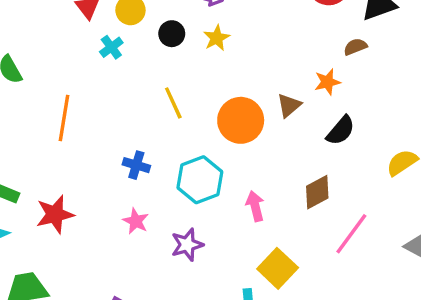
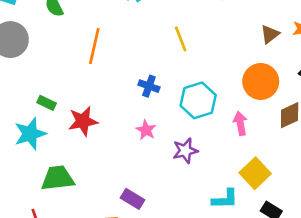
brown triangle: (289, 105) -> (270, 34), moved
orange circle: (241, 120) -> (261, 81), moved

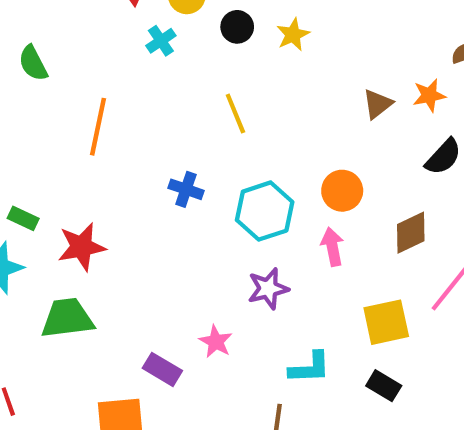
orange circle: (261, 81) -> (342, 191), moved, size x0.7
pink star: (146, 130) -> (216, 342), moved
purple star: (185, 151) -> (268, 289), moved
yellow square: (255, 173) -> (386, 322), moved, turned 32
green trapezoid: (58, 178) -> (67, 318), moved

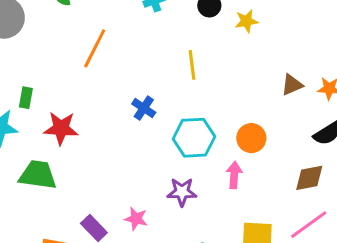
green rectangle: (23, 218) -> (26, 98), turned 60
brown diamond: (411, 233) -> (309, 178), moved
pink star: (216, 342) -> (136, 219), turned -30

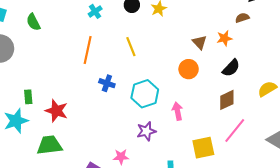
orange line: (95, 48) -> (88, 50), moved
brown triangle: (292, 85) -> (200, 42), turned -35
red star: (61, 128) -> (56, 111), turned 30
orange circle: (251, 138) -> (189, 69), moved

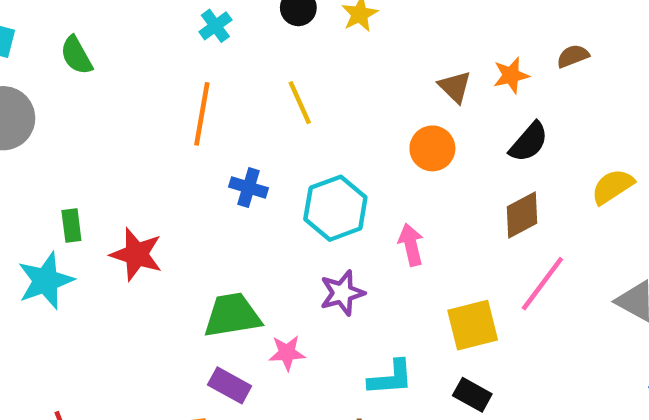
brown semicircle: (242, 18) -> (573, 56), moved
green trapezoid: (49, 145) -> (232, 315), moved

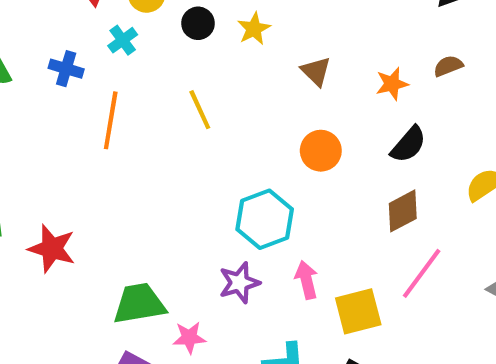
brown triangle: (455, 87) -> (316, 71), moved
blue cross: (249, 187) -> (66, 69), moved
cyan hexagon: (335, 208) -> (265, 219), moved
pink arrow: (411, 245) -> (306, 280), moved

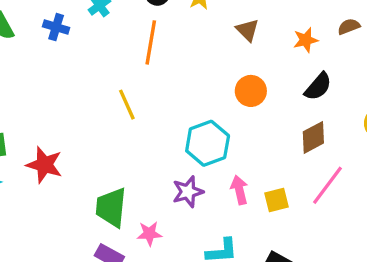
yellow line: (200, 110) -> (127, 105), moved
orange line: (111, 120) -> (151, 42), moved
green trapezoid: (139, 304) -> (111, 207), turned -75
yellow square: (358, 311) -> (277, 200), moved, size x0.7

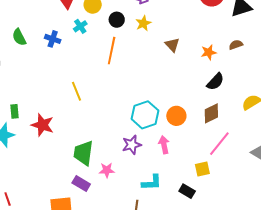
orange circle: (251, 91) -> (176, 116), moved
yellow line: (127, 105) -> (76, 91), moved
yellow square: (277, 200) -> (202, 169), moved

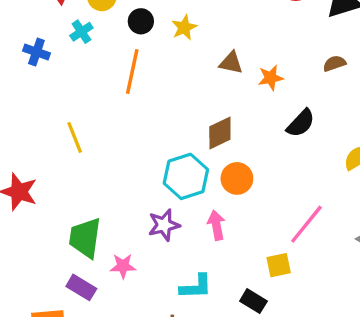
brown triangle: (172, 45) -> (231, 63), turned -35
orange star: (209, 52) -> (271, 78), moved
brown diamond: (211, 113) -> (220, 133), moved

